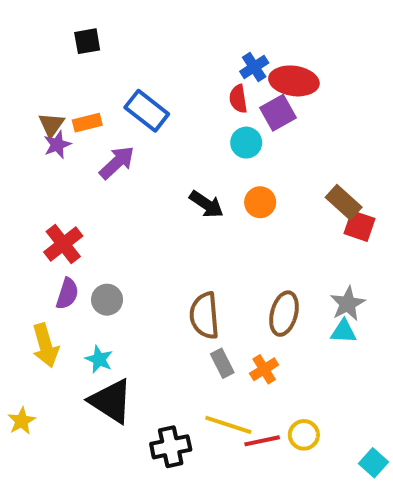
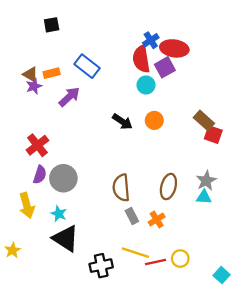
red semicircle: (238, 99) -> (141, 59), size x1.6
brown triangle: (51, 125) -> (30, 74), turned -35
gray circle: (107, 300) -> (63, 178), size x1.5

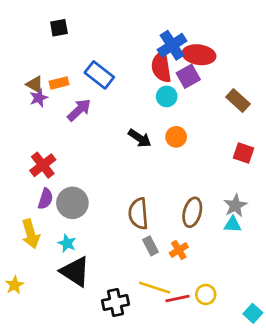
blue cross: (151, 40) -> (172, 45), size x1.5
brown rectangle: (204, 120) -> (238, 101), moved

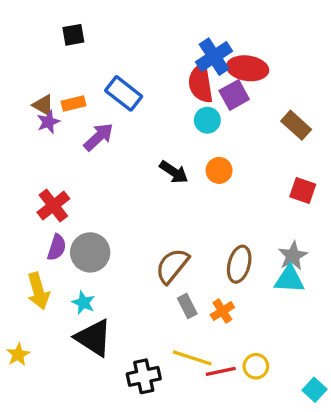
brown semicircle: (138, 214) -> (172, 266), turned 44
cyan triangle: (233, 224) -> (289, 279), size x1.4

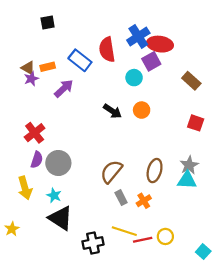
red semicircle: (201, 83) -> (107, 49), moved

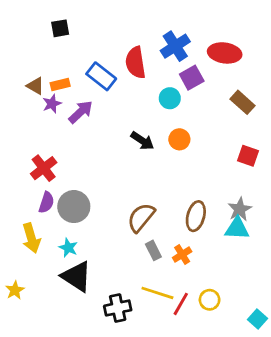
red ellipse: (160, 44) -> (225, 53), moved
purple star: (31, 79) -> (52, 104), moved
red line: (143, 240) -> (181, 304), turned -48

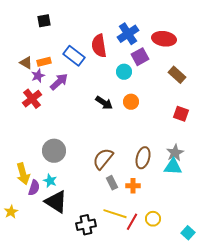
red cross: (44, 168) -> (32, 99), moved
purple semicircle: (46, 202) -> (34, 188), moved
orange cross: (182, 255) -> (133, 186), turned 32

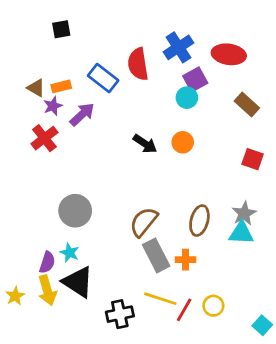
cyan circle: (124, 72) -> (187, 98), moved
yellow arrow: (23, 174) -> (47, 290), moved
gray rectangle: (112, 183) -> (156, 255), size x1.6

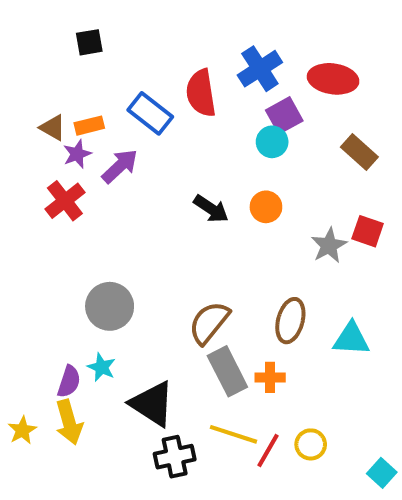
gray star: (244, 214) -> (329, 245), moved
black triangle: (78, 282) -> (152, 404), moved

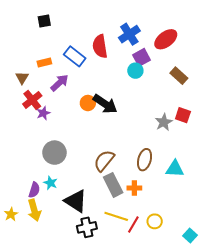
red ellipse: (333, 79) -> (166, 39), turned -45
brown triangle: (53, 128) -> (22, 78), moved, turned 32
purple star: (77, 154) -> (43, 113), moved
orange circle: (266, 207) -> (88, 103), moved
black arrow: (211, 209) -> (105, 104), size x1.4

